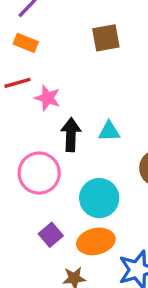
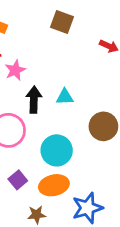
brown square: (106, 38) -> (62, 22), turned 30
pink star: (47, 98) -> (15, 70), turned 30

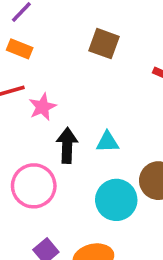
cyan circle: (57, 150) -> (116, 200), moved

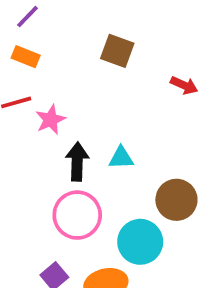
pink circle: (34, 186) -> (77, 215), moved
cyan circle: (116, 200) -> (140, 242), moved

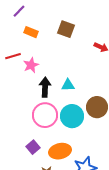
orange rectangle: (26, 57) -> (31, 32), moved
cyan circle: (140, 242) -> (72, 116), moved

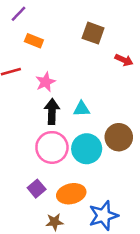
brown square: (66, 29) -> (93, 33), moved
pink star: (31, 65) -> (46, 82), moved

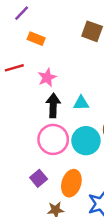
orange ellipse: (71, 194) -> (71, 183), turned -60

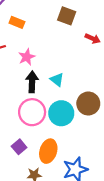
cyan triangle: (81, 103) -> (57, 80), turned 40

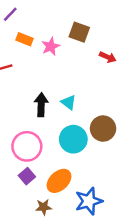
pink star: (27, 57) -> (51, 46), moved
pink circle: (32, 112) -> (27, 146), moved
orange ellipse: (48, 151) -> (59, 181), turned 30

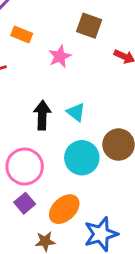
pink star: (51, 46) -> (60, 56), moved

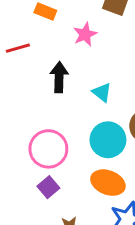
black arrow: (42, 115) -> (59, 77), moved
orange ellipse: (64, 209) -> (108, 183), moved, turned 64

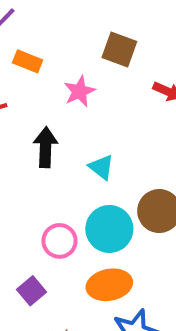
pink circle: (48, 149) -> (59, 241), moved, size x0.7
orange ellipse: (108, 183) -> (109, 285), turned -32

